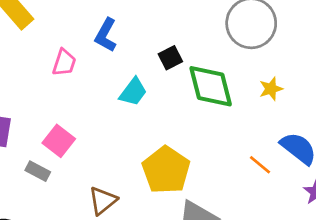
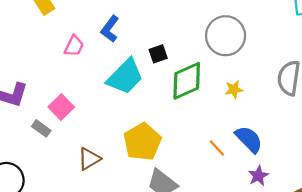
green diamond: (211, 86) -> (187, 81), turned 72
cyan trapezoid: (133, 92) -> (125, 77), size x1.6

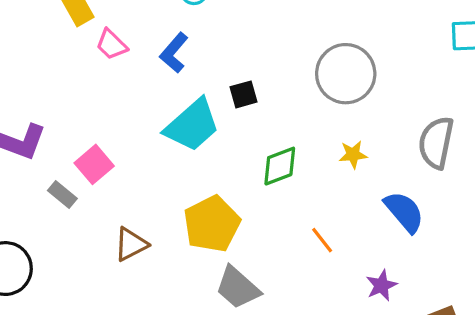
pink trapezoid: (74, 46) -> (112, 44), moved, turned 105
green diamond: (187, 81) -> (280, 166), moved, size x0.7
blue semicircle: (249, 139) -> (404, 212), moved

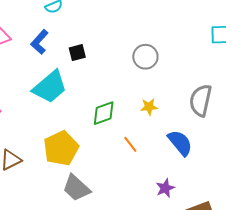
gray circle: (346, 74) -> (145, 57), size x0.7
black square: (244, 94) -> (77, 53), moved
orange line: (322, 240) -> (130, 144), moved

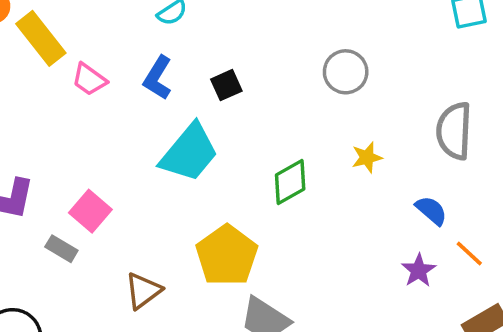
blue semicircle: (180, 143) -> (431, 210), size x0.7
orange line: (130, 144) -> (469, 254), moved
purple star: (165, 188) -> (419, 270), moved

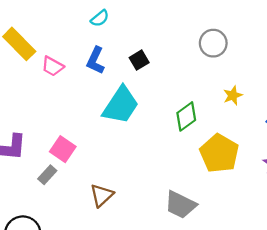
gray rectangle: (61, 249) -> (47, 175), turned -72
yellow pentagon: (227, 255) -> (219, 153), moved

